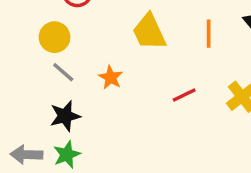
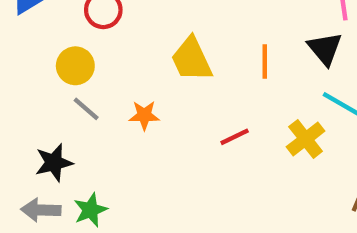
orange star: (111, 77) -> (144, 115), turned -30
black star: (65, 116) -> (54, 163), moved

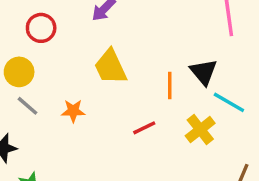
black triangle: (325, 49) -> (204, 72), moved
orange line: (265, 61) -> (170, 85), moved

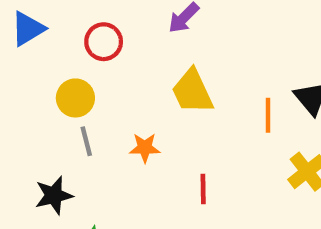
gray line: (28, 106) -> (86, 141), turned 35
red line: (144, 128) -> (203, 189), moved, turned -65

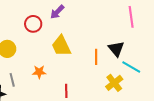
red circle: (104, 42) -> (33, 24), moved
gray line: (86, 141) -> (12, 80), moved

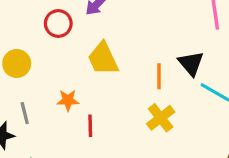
yellow cross: (114, 83) -> (161, 118), moved
red line: (66, 91) -> (90, 126), moved

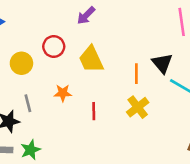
red circle: (58, 23) -> (54, 46), moved
red line: (90, 126) -> (94, 111), moved

